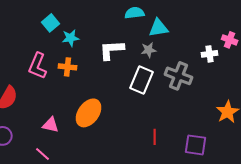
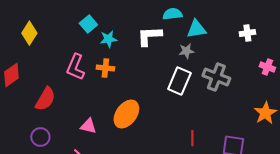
pink cross: (230, 40) -> (267, 67), moved
white L-shape: (112, 50) -> (149, 36), moved
white cross: (210, 54) -> (247, 33), moved

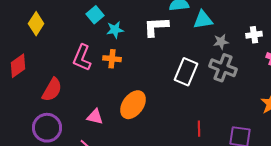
white cross: (247, 33) -> (254, 35), moved
gray star: (186, 51) -> (221, 42), moved
purple circle: (40, 137) -> (47, 128), size x1.5

